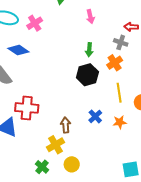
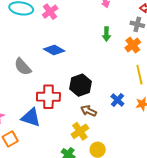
blue diamond: (18, 50) -> (54, 50), moved
black hexagon: (87, 75) -> (80, 85), moved
brown arrow: (66, 125) -> (89, 111), turned -56

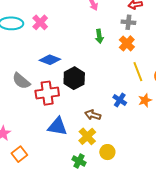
black hexagon: (80, 85) -> (74, 78), moved
red cross: (48, 97) -> (47, 93), moved
blue triangle: (31, 117) -> (57, 126), moved

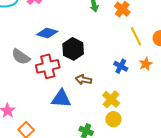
brown arrow: (93, 115) -> (83, 80), moved
yellow cross: (87, 136) -> (111, 99), moved

